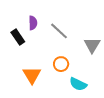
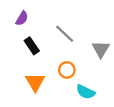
purple semicircle: (33, 23) -> (22, 18), moved, turned 32
black rectangle: (18, 37) -> (32, 46), moved

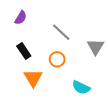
black rectangle: (32, 46) -> (24, 51), moved
orange circle: (67, 70) -> (57, 59), moved

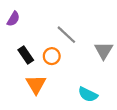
purple semicircle: (21, 18) -> (13, 19), moved
orange circle: (57, 59) -> (52, 56), moved

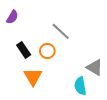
gray triangle: (104, 50) -> (95, 67), moved, turned -30
cyan semicircle: (88, 95) -> (80, 86), turned 54

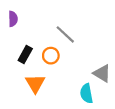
purple semicircle: (12, 17) -> (13, 19), turned -32
black rectangle: (24, 50) -> (25, 54), turned 63

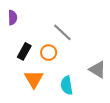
cyan semicircle: (86, 93) -> (67, 85), moved

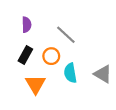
purple semicircle: (13, 18) -> (27, 25), moved
cyan semicircle: (67, 85) -> (70, 73), moved

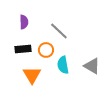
black rectangle: (25, 55) -> (23, 49), turned 56

